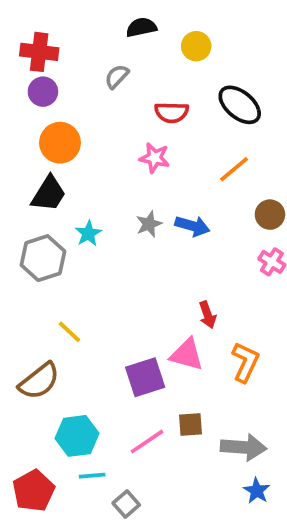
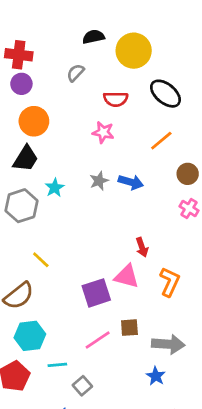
yellow circle: (196, 46) -> (134, 51), size x1.6
cyan hexagon: (77, 436) -> (30, 336), moved
blue star: (257, 491) -> (156, 376), moved

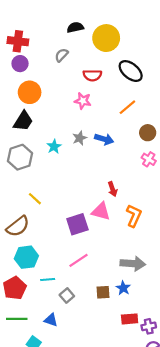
cyan star: (55, 188) -> (54, 147), moved
brown square: (129, 328) -> (103, 292), moved

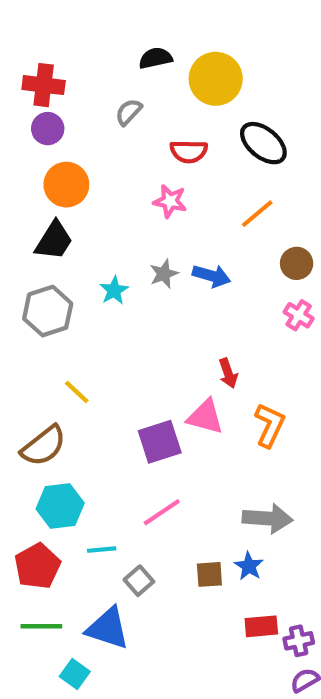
blue triangle: (51, 320) -> (108, 628), size x1.6

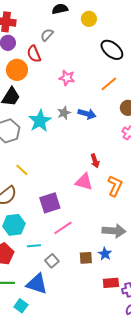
yellow circle: (216, 79) -> (89, 19), size x0.6
red semicircle: (189, 151) -> (34, 54), moved, turned 66
cyan star: (114, 290) -> (40, 121), size x1.6
purple square: (160, 442) -> (50, 203), moved

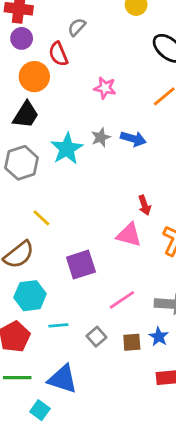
pink line: (63, 228) -> (122, 300), moved
gray square: (52, 261) -> (96, 337), moved

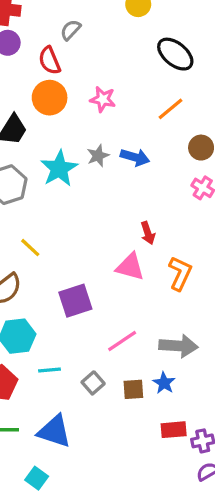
orange circle: (34, 77) -> (50, 98), moved
cyan square: (40, 410) -> (37, 478), moved

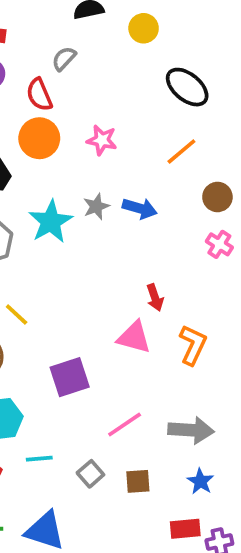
blue star: (164, 383) -> (200, 481), moved

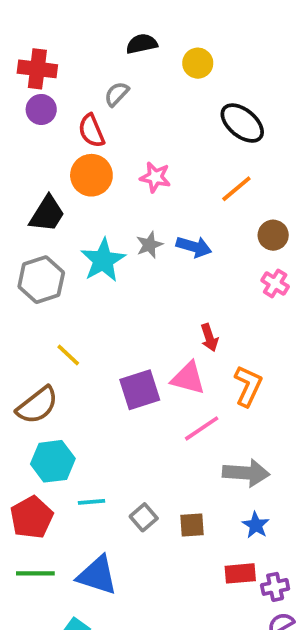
purple square: (70, 377) -> (140, 390), moved
pink line: (125, 424) -> (202, 428), moved

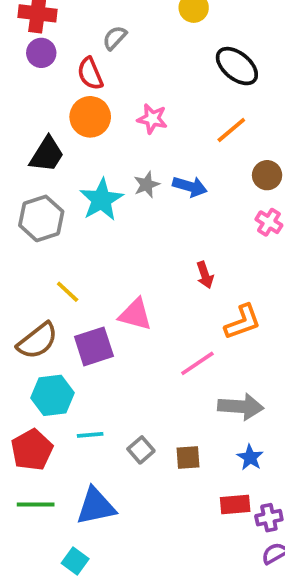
pink triangle: (188, 378) -> (135, 314), moved
orange L-shape: (248, 386) -> (243, 322), turned 45
purple square: (140, 390) -> (94, 346), moved
blue triangle: (97, 575) -> (96, 506), turned -30

